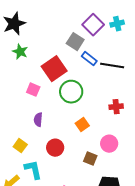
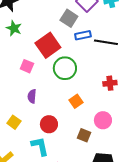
blue rectangle: (89, 59) -> (83, 35), turned -49
cyan L-shape: (33, 170) -> (40, 146), moved

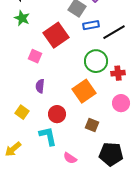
black line: (106, 42) -> (114, 32), turned -40
green circle: (65, 68) -> (96, 61), moved
orange square: (76, 101) -> (84, 91), size x1.6
pink circle: (103, 120) -> (121, 103), moved

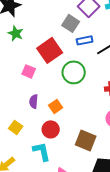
green circle: (96, 61) -> (74, 72), moved
orange square: (84, 91) -> (56, 106), moved, size x0.6
brown square: (92, 125) -> (86, 140), size x1.5

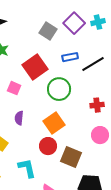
gray square: (71, 23) -> (48, 31), moved
orange square: (56, 106) -> (54, 123), moved, size x1.5
red circle: (51, 129) -> (48, 146), moved

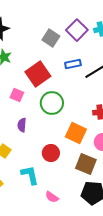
green circle: (59, 89) -> (52, 103), moved
orange square: (54, 123) -> (76, 133), moved, turned -30
brown square: (71, 157) -> (86, 164), moved

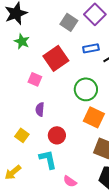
green circle: (52, 103) -> (86, 89), moved
red circle: (51, 153) -> (57, 135), moved

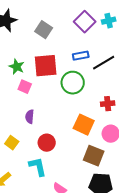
gray square: (69, 22) -> (44, 30), moved
green star: (22, 41) -> (17, 67), moved
red square: (56, 58) -> (46, 66), turned 30
green circle: (86, 89) -> (73, 83), moved

